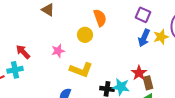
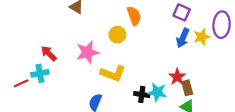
pink star: (58, 51) -> (88, 52), size x1.5

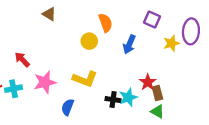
blue arrow: (183, 38) -> (129, 44), moved
pink star: (88, 52) -> (45, 82), moved
cyan cross: (40, 73) -> (14, 89), moved
cyan star: (157, 92) -> (128, 97), turned -30

